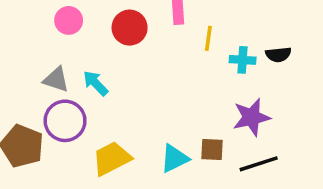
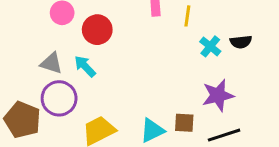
red circle: (130, 28) -> (97, 30), moved
yellow line: (208, 38) -> (187, 16), moved
cyan cross: (243, 60) -> (210, 46), turned 35

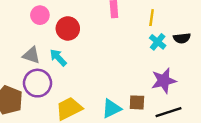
yellow line: (187, 16) -> (152, 18), moved

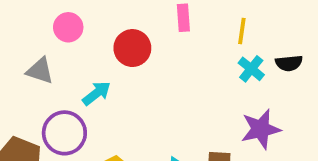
red circle: (68, 28) -> (132, 48), moved
gray triangle: (31, 55) -> (40, 71), moved
cyan arrow: (58, 58) -> (97, 93), turned 96

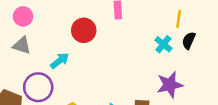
pink circle: (68, 27) -> (23, 16), moved
yellow line: (242, 31) -> (179, 19), moved
black semicircle: (289, 63) -> (189, 40), turned 120

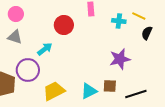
yellow line: (179, 19) -> (139, 16), turned -72
cyan cross: (163, 44) -> (119, 21), moved, turned -32
purple star: (170, 85) -> (120, 59), moved

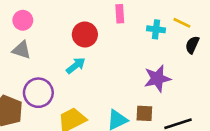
cyan arrow: (45, 49) -> (76, 66), moved

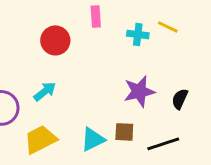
black semicircle: (192, 45) -> (180, 99), moved
cyan arrow: (76, 66) -> (45, 91), moved

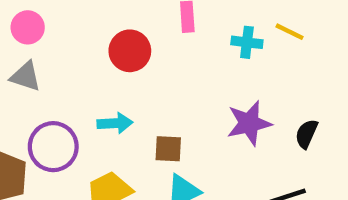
cyan arrow: (45, 91) -> (115, 123), turned 35
brown square: (124, 132) -> (168, 149), moved

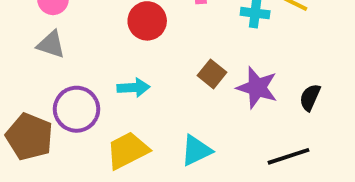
purple star: (249, 123) -> (257, 88), turned 30
brown square: (168, 149) -> (212, 74), moved, turned 36

